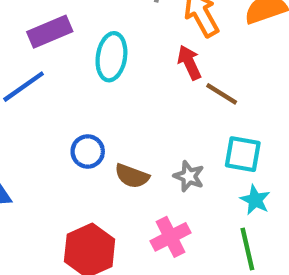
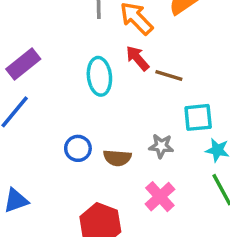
cyan ellipse: (111, 57) -> (99, 76), moved

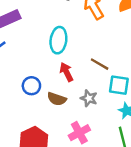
red arrow: (137, 58) -> (66, 72), moved
brown line: (169, 75) -> (100, 64), moved

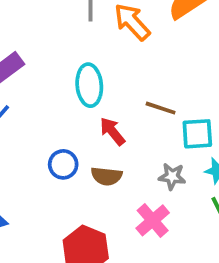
gray star: (89, 98) -> (172, 176), moved

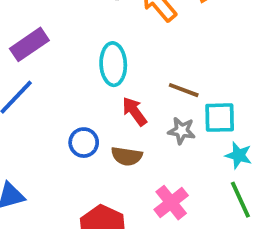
gray star: (172, 176) -> (182, 131), moved

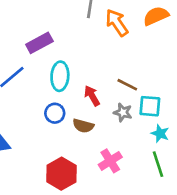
purple rectangle: (29, 44) -> (39, 43), moved
cyan ellipse: (113, 64) -> (60, 76), moved

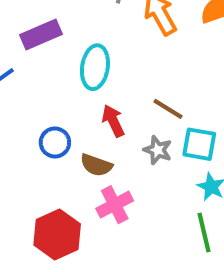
cyan ellipse: (60, 76) -> (95, 67), moved
pink cross: (110, 161) -> (115, 205), moved

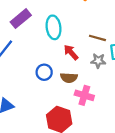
pink cross: (115, 205) -> (84, 95), turned -30

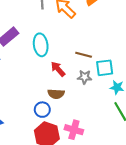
blue circle: (44, 72) -> (42, 110), moved
pink cross: (84, 95) -> (74, 130), moved

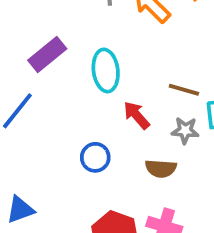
brown semicircle: (56, 94) -> (161, 169), moved
blue circle: (42, 110) -> (95, 157), moved

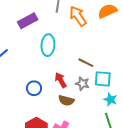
purple rectangle: (47, 55) -> (28, 21), moved
red arrow: (137, 115) -> (61, 80), moved

